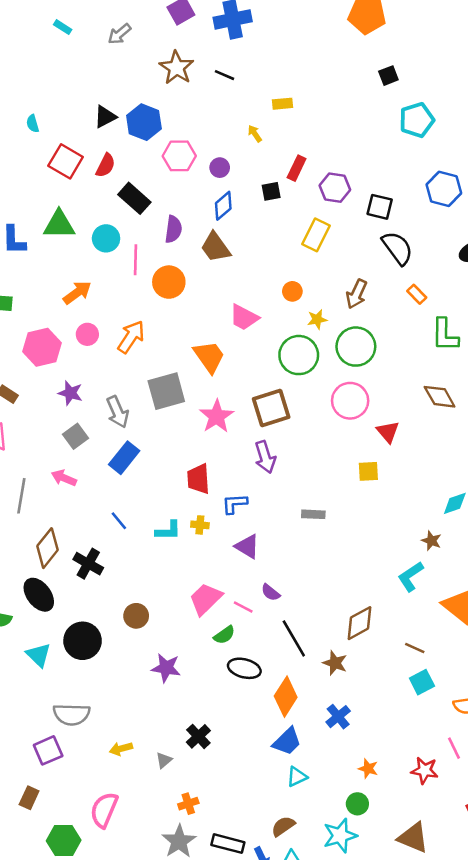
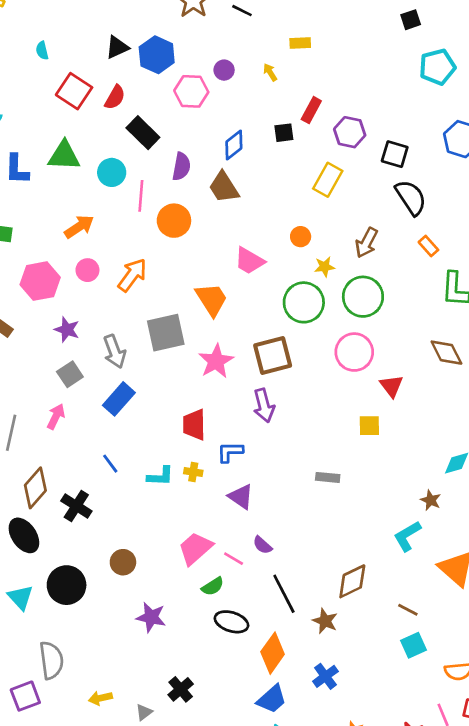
purple circle: (220, 168) -> (224, 70), moved
pink arrow: (64, 478) -> (56, 417), turned 90
gray rectangle: (313, 514) -> (328, 477), moved
gray semicircle: (72, 714) -> (51, 660), turned -102

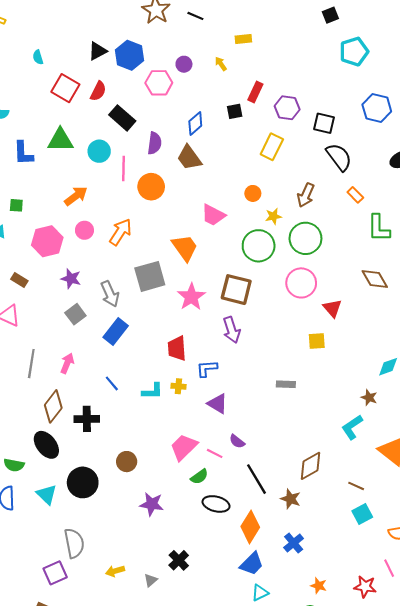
brown square: (273, 355) -> (236, 290), turned 32
pink arrow: (56, 417) -> (67, 363), moved
black cross: (76, 506) -> (87, 419), turned -30

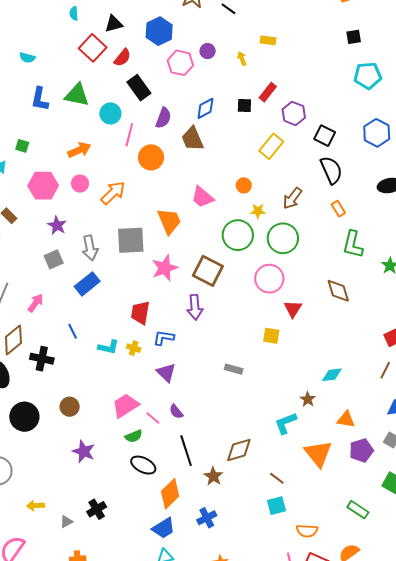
black triangle: (98, 51) -> (114, 24), moved

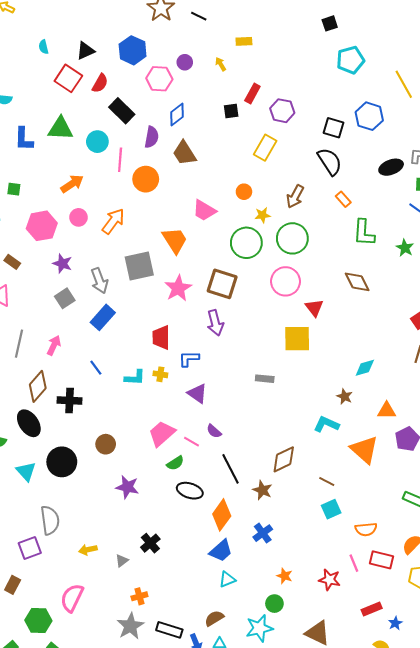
blue diamond: (205, 108) -> (177, 114), moved
black square: (325, 136) -> (334, 128), moved
yellow square: (271, 336) -> (297, 339), size x1.6
cyan L-shape: (286, 423) -> (326, 424), turned 55

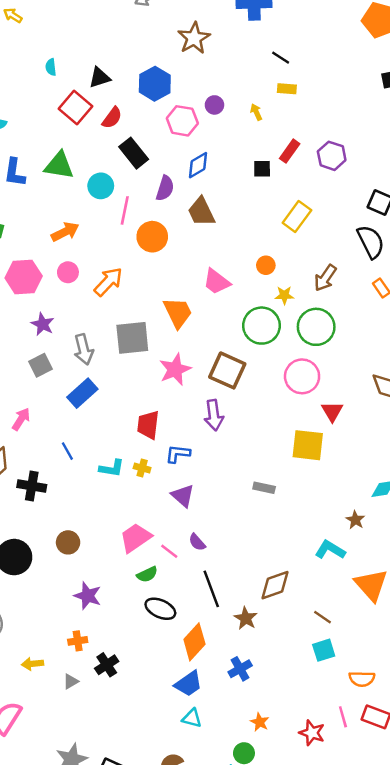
black line: (199, 16) -> (281, 58), moved
purple hexagon: (282, 111) -> (332, 156), moved
cyan triangle: (227, 579) -> (192, 718), turned 30
orange cross: (139, 596) -> (78, 641), moved

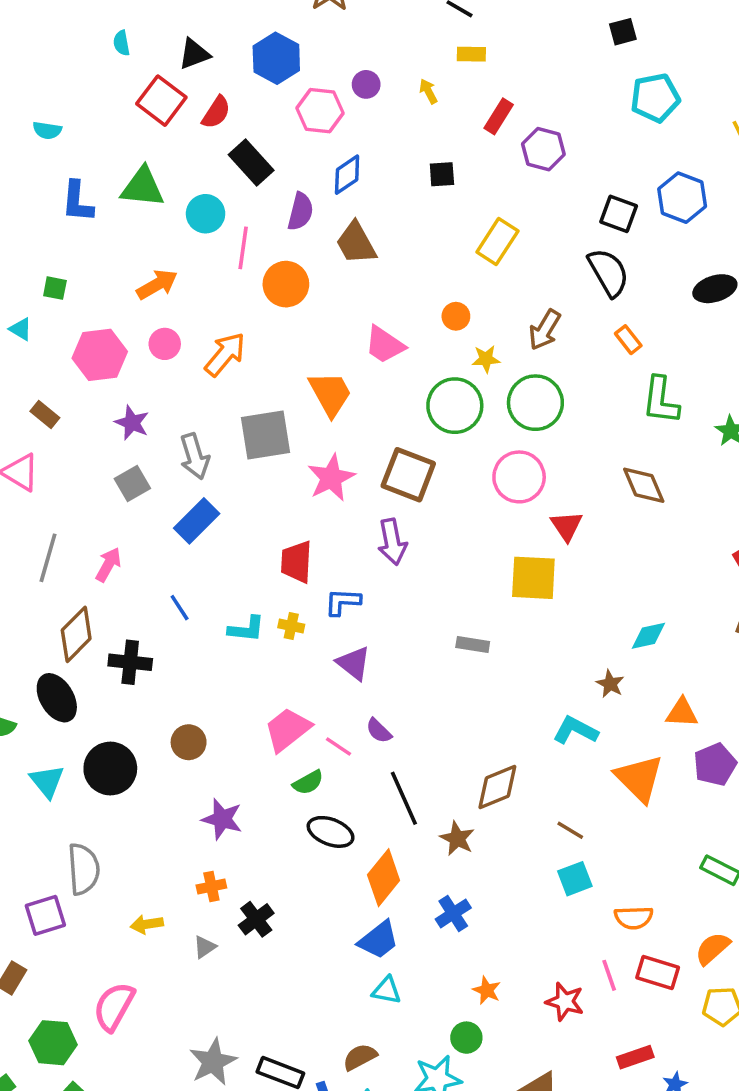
red rectangle: (290, 151) -> (499, 116), moved

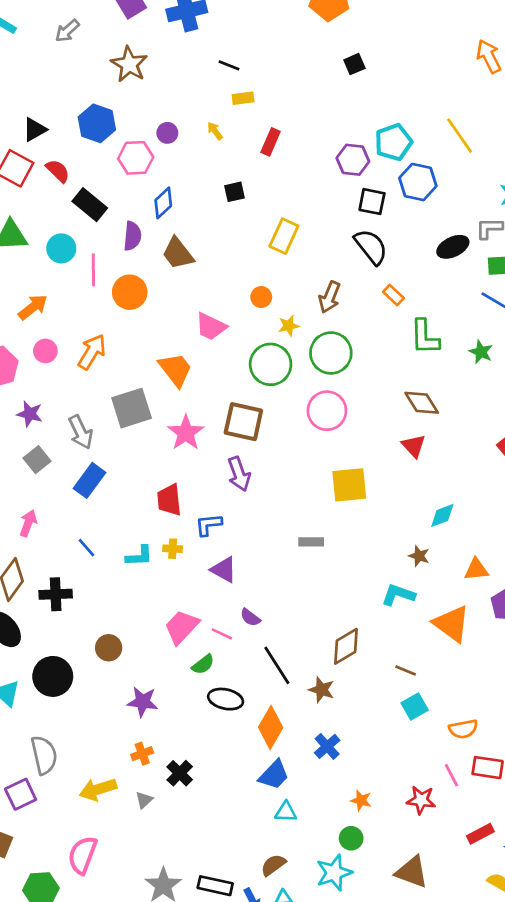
cyan pentagon: (655, 98) -> (393, 142), moved
red semicircle: (216, 112) -> (58, 171), turned -70
purple hexagon: (543, 149) -> (353, 160), moved
red triangle: (567, 526) -> (414, 446), moved
yellow arrow: (147, 924) -> (98, 789), size x1.5

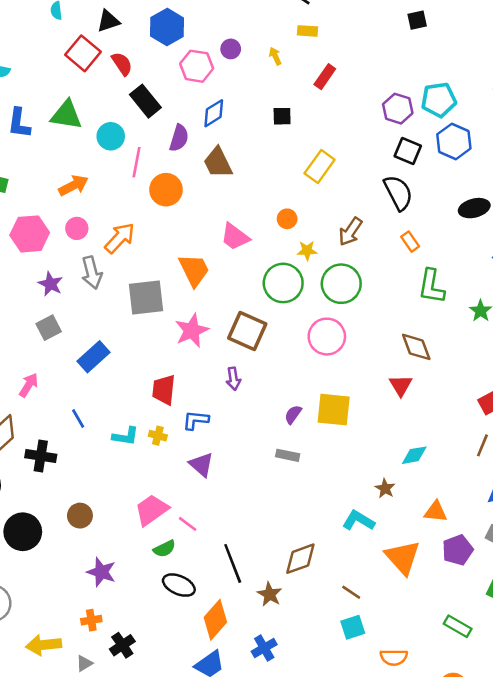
gray arrow: (81, 432) -> (92, 273), moved
purple arrow: (239, 474) -> (233, 379), size x0.7
purple semicircle: (250, 617) -> (293, 414), moved, turned 78

